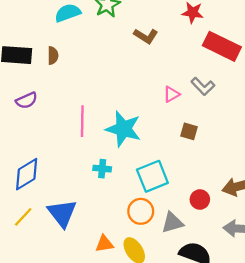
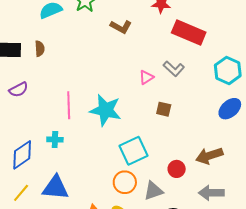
cyan cross: (102, 169) -> (55, 140), moved
blue triangle: (62, 213) -> (55, 188), turned -44

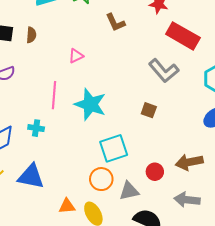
brown L-shape: (121, 27) -> (115, 22), turned 30
gray L-shape: (174, 69) -> (164, 71), size x1.4
pink triangle: (146, 77) -> (76, 56), moved

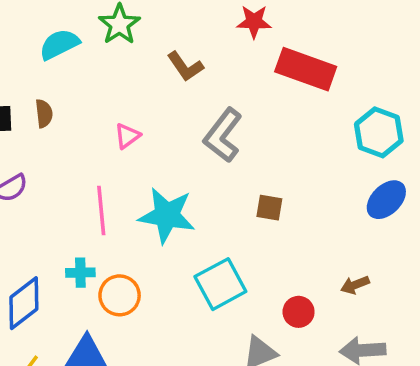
gray L-shape: (164, 71) -> (223, 135), moved, turned 88
brown arrow: (189, 162) -> (355, 285), size x0.6
orange circle: (101, 179) -> (120, 295), moved

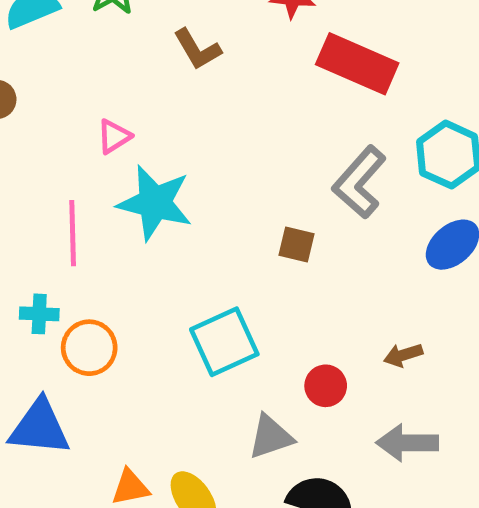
gray L-shape: (223, 135) -> (359, 182), moved
cyan star: (167, 215) -> (155, 203), moved

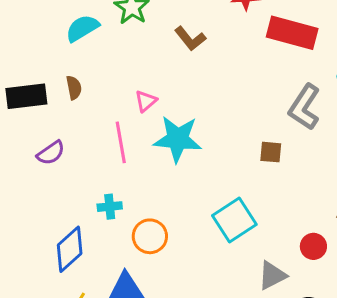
pink line: (73, 233) -> (121, 142), moved
cyan cross: (39, 314) -> (110, 207), moved
red circle: (326, 386) -> (313, 246), moved

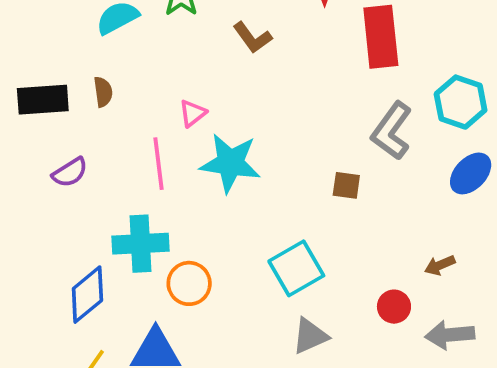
red rectangle: (292, 33) -> (381, 37), turned 66
cyan cross: (110, 207) -> (140, 244), size x1.8
gray triangle: (272, 276) -> (310, 336), moved

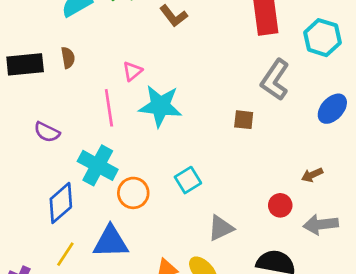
cyan hexagon: (461, 102) -> (322, 38), moved
purple semicircle: (70, 172) -> (47, 132), moved, turned 60
cyan cross: (140, 244) -> (98, 165), turned 33
cyan square: (296, 268) -> (188, 180), moved, size x0.7

